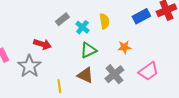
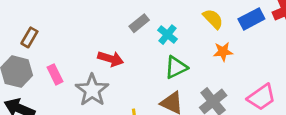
yellow semicircle: (104, 21) -> (213, 19), moved, turned -35
orange star: (124, 47) -> (223, 52), moved

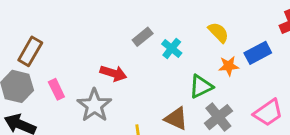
blue rectangle: (251, 19) -> (258, 53), moved
brown rectangle: (29, 37) -> (30, 51), size x1.4
green triangle: (176, 67) -> (201, 86), moved

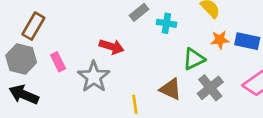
cyan cross: (172, 48) -> (166, 23), turned -30
blue rectangle: (258, 53) -> (247, 41), moved, turned 40

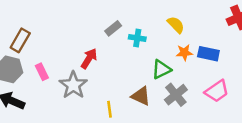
red arrow: (112, 47) -> (89, 59), turned -75

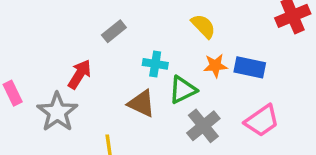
cyan cross: (137, 38) -> (155, 64), moved
brown triangle: (141, 96) -> (141, 103), moved

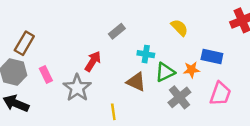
orange star: (215, 66) -> (191, 70), moved
pink trapezoid: (262, 121) -> (220, 94), turned -35

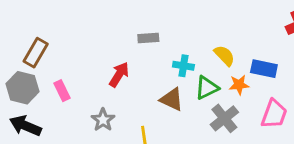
yellow semicircle: (179, 28) -> (224, 55), moved
gray rectangle: (117, 31) -> (148, 38), turned 35
gray star: (77, 88) -> (103, 120), moved, size x0.7

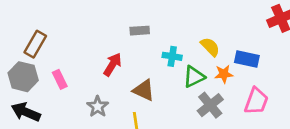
brown triangle: (172, 99) -> (144, 90), moved

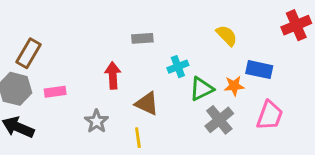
yellow semicircle: (210, 47) -> (227, 36), moved
cyan cross: (172, 56) -> (178, 67), turned -30
red arrow: (113, 64) -> (113, 75), turned -35
pink rectangle: (60, 79) -> (55, 92), turned -72

